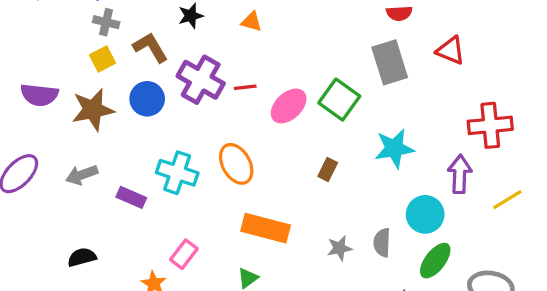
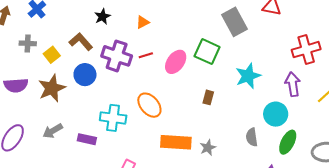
gray cross: (106, 22) -> (28, 43), moved
orange triangle: (251, 22) -> (143, 22), moved, turned -32
gray star: (340, 248) -> (208, 148), moved

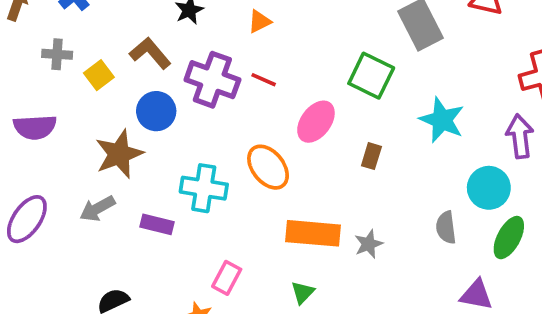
red line: (146, 55) -> (264, 80), turned 40
pink ellipse: (176, 62) -> (316, 122), moved
cyan star: (248, 76) -> (442, 120), turned -30
brown star: (52, 88) -> (119, 154), moved

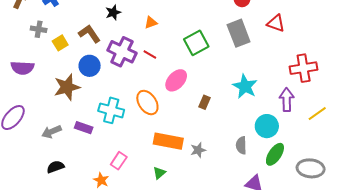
green square: (371, 76) -> (196, 43), moved, turned 30
gray arrow: (97, 209) -> (52, 132), moved

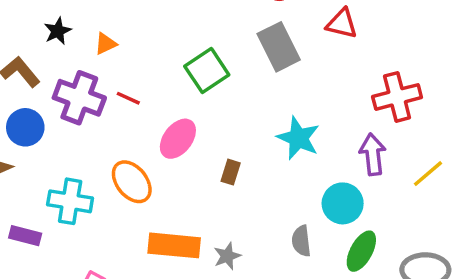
orange triangle: (151, 23) -> (106, 44), moved

